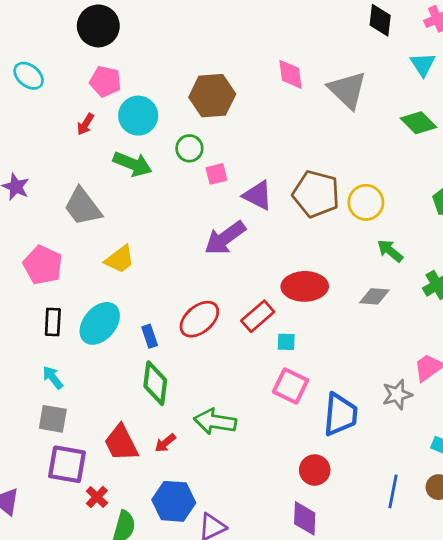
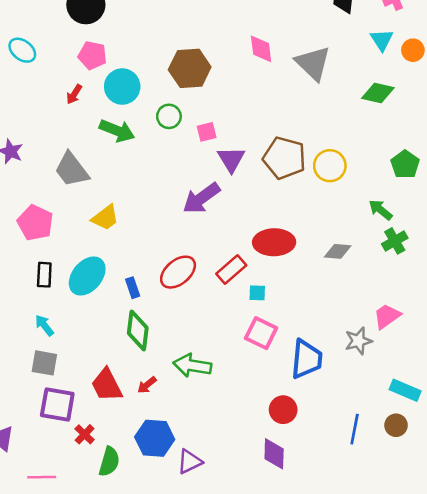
green diamond: (419, 123) -> (378, 93), turned -32
pink square: (216, 174) -> (207, 132), moved
purple triangle: (258, 195) -> (231, 159), turned 32
green arrow: (390, 251) -> (380, 210), moved

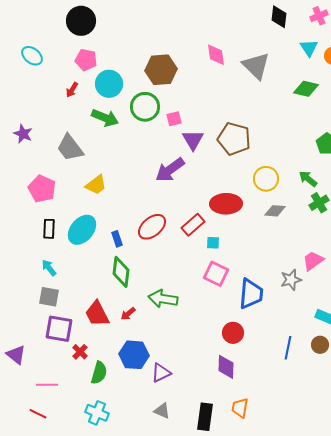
green circle: (169, 116) -> (145, 107), size x1.5
yellow circle: (330, 166) -> (266, 179), moved

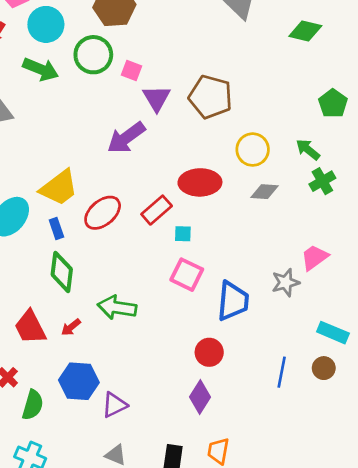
pink square: (174, 119) -> (131, 71), turned 35
yellow trapezoid: (96, 185) -> (59, 188), moved, size x1.4
purple diamond: (226, 367) -> (200, 397), turned 30

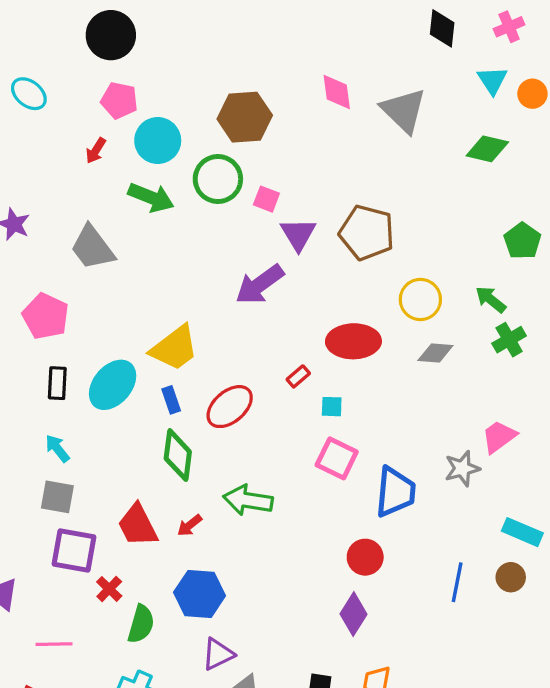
red rectangle: (157, 210) -> (298, 376), size x0.6
red ellipse: (103, 213) -> (230, 407), moved
purple triangle: (114, 405) -> (218, 654), moved

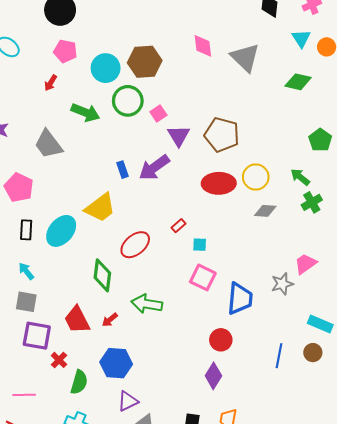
cyan circle: (158, 141) -> (106, 68), moved
pink square: (266, 199) -> (158, 114), turned 35
red ellipse: (353, 341) -> (219, 183), moved
blue rectangle: (171, 400) -> (122, 170), moved

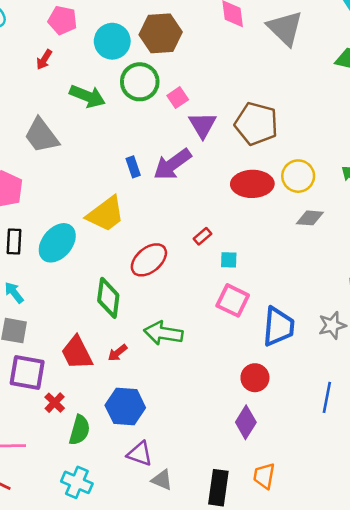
gray star: (282, 284) -> (332, 325), moved
purple triangle: (128, 401) -> (140, 454), turned 45

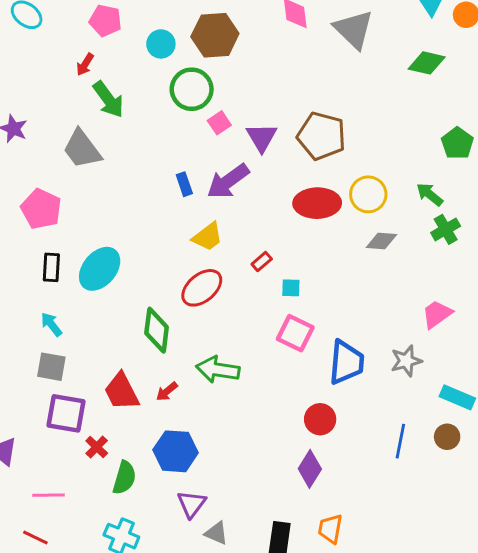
cyan circle: (112, 41) -> (161, 44), size x0.7
green arrow: (87, 96) -> (108, 99), moved, turned 32
pink square: (178, 98) -> (219, 123), moved
yellow trapezoid: (106, 214) -> (208, 237), moved, size x0.7
purple triangle: (140, 454) -> (192, 504), turned 48

